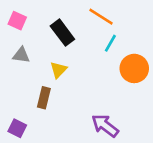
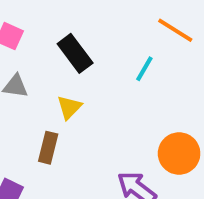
orange line: (101, 17) -> (175, 30), moved
orange circle: (134, 68) -> (179, 153), moved

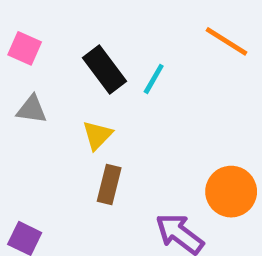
cyan line: (144, 69) -> (154, 79), moved
brown rectangle: (48, 148) -> (109, 185), moved

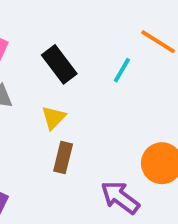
cyan line: (154, 79) -> (122, 70), moved

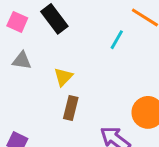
black rectangle: (59, 64) -> (54, 19), moved

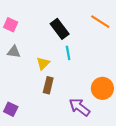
black rectangle: (54, 19) -> (60, 29), moved
cyan line: (117, 40) -> (68, 53), moved, turned -40

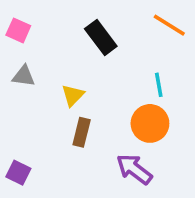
cyan line: (68, 53) -> (159, 85), moved
orange circle: (102, 88) -> (150, 123), moved

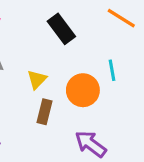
orange circle: (150, 123) -> (83, 90), moved

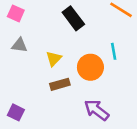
brown rectangle: (45, 112) -> (60, 84), turned 60

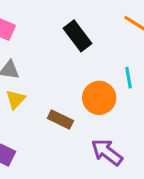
yellow triangle: (54, 59) -> (15, 99), moved
brown rectangle: (60, 84) -> (60, 119), turned 42

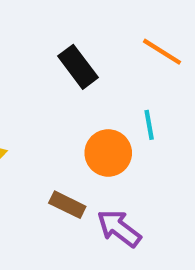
brown rectangle: (60, 119) -> (67, 205), moved

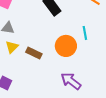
brown rectangle: (67, 205) -> (34, 53), moved

